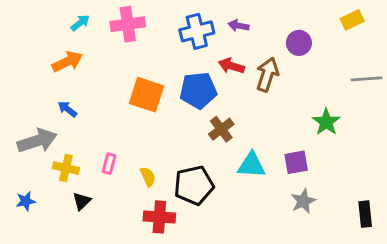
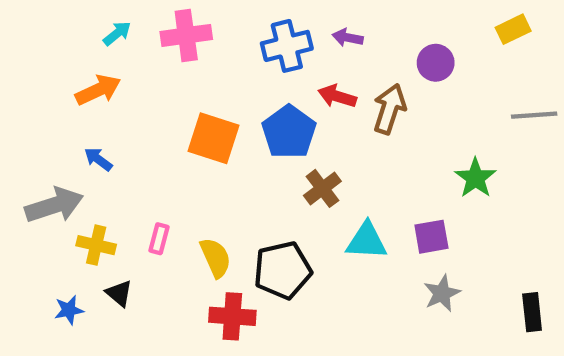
blue pentagon: (198, 90) -> (289, 132), turned -30
yellow semicircle: (148, 177) -> (216, 258), size x1.4
blue star: (26, 201) -> (69, 310), moved
black triangle: (82, 201) -> (119, 293), turned -36

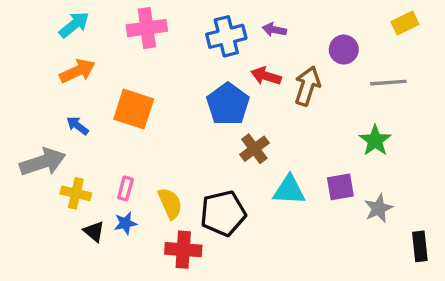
cyan arrow: (117, 33) -> (74, 25), moved, size x1.4
gray line: (534, 115) -> (388, 83), moved
orange square: (213, 138) -> (134, 109), moved
gray star: (442, 293) -> (378, 208), moved
blue star: (69, 310) -> (125, 223), moved

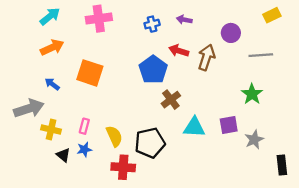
blue cross: (226, 36) -> (152, 24), size x0.6

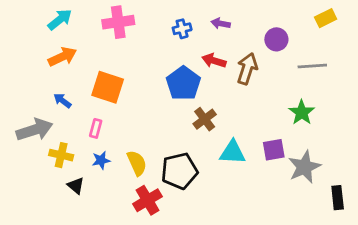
pink rectangle: (84, 126) -> (96, 128), moved
gray star: (254, 140) -> (304, 167), size x1.4
blue star: (84, 149) -> (101, 160), moved
red cross: (123, 167) -> (148, 200), turned -35

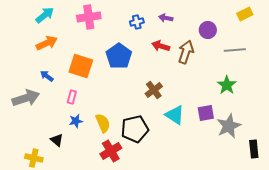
blue pentagon: (183, 83) -> (119, 56), moved
cyan triangle: (233, 152) -> (175, 115), turned 30
yellow cross: (61, 155) -> (34, 158), moved

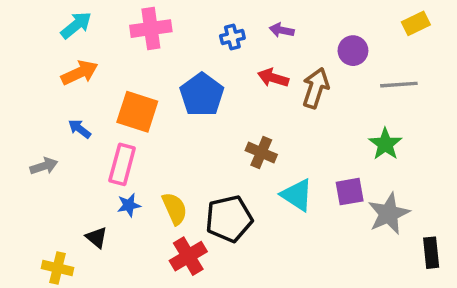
brown cross: (154, 90) -> (261, 152), turned -30
pink rectangle: (72, 97) -> (122, 164), size x1.6
gray arrow: (26, 98) -> (44, 166), size x0.6

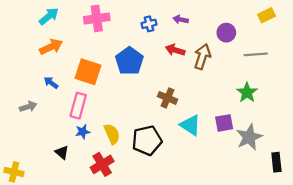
red cross: (188, 256) -> (102, 164), moved
yellow cross: (57, 268) -> (14, 172), moved

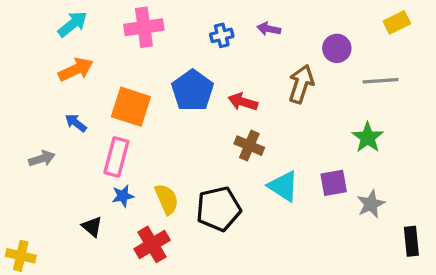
red arrow: (175, 50) -> (243, 102), moved
gray star: (249, 137) -> (371, 204), size x0.7

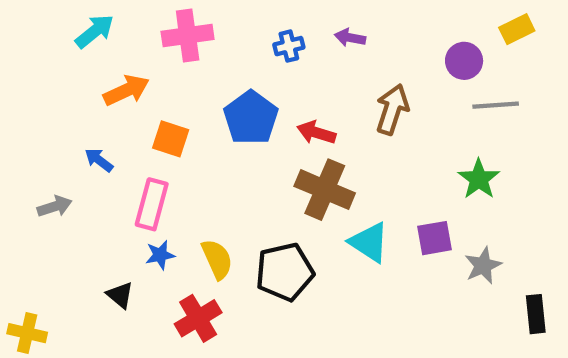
purple circle: (337, 48) -> (464, 61), moved
orange arrow: (76, 69) -> (126, 90), moved
orange square: (131, 107) -> (171, 139), size x0.7
brown cross: (249, 146) -> (325, 190), size x1.5

